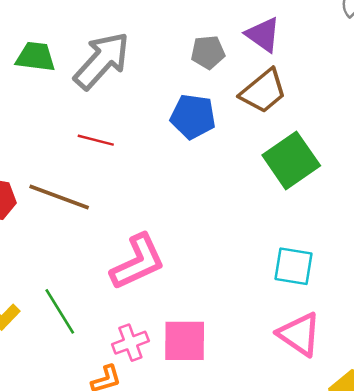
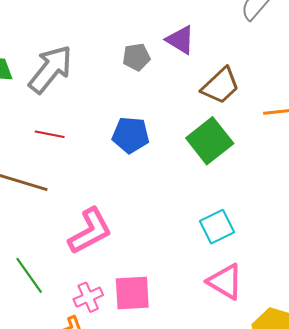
brown trapezoid: (263, 91) -> (220, 86), moved
blue pentagon: (193, 117) -> (131, 135), moved
cyan square: (294, 266) -> (217, 227), turned -32

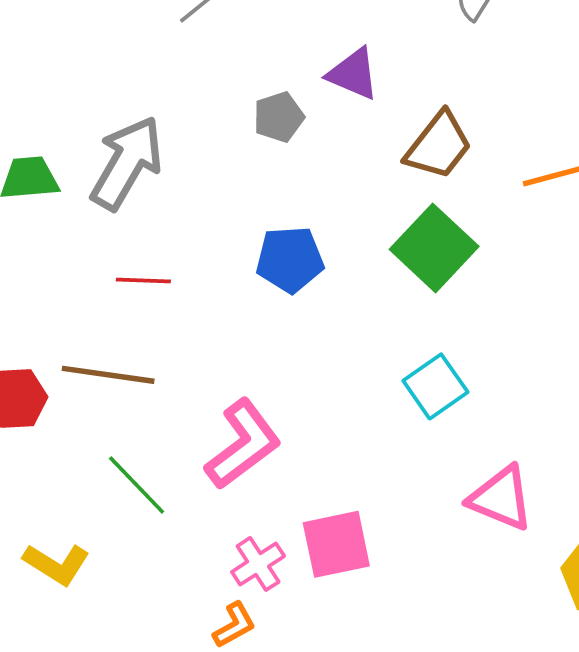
cyan square: (217, 227) -> (435, 386), moved
green line: (29, 275) -> (137, 485), moved

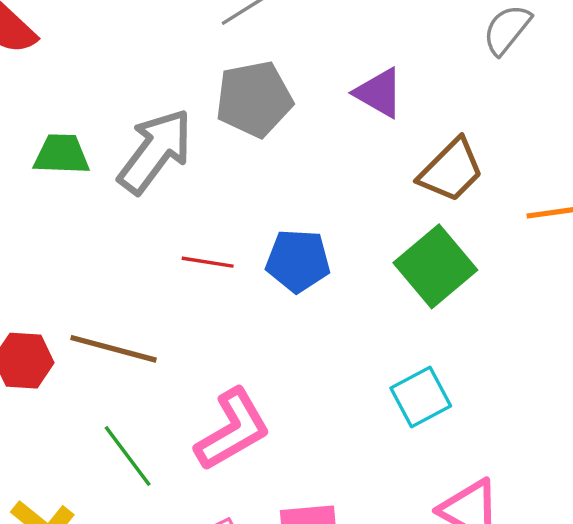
gray pentagon: (279, 117) -> (254, 99), moved, size x1.6
red line: (143, 281) -> (208, 262), moved

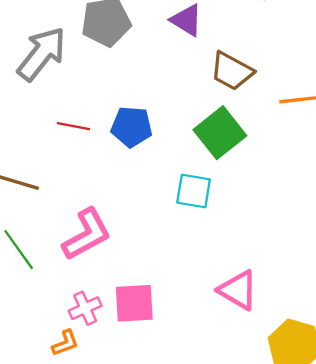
brown trapezoid: (451, 170) -> (232, 71), turned 72
cyan square: (421, 397) -> (194, 191), moved, turned 36

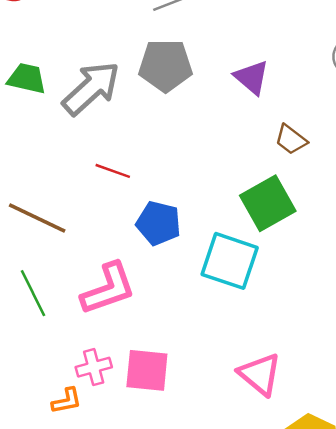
brown trapezoid: (232, 71) -> (291, 140), size x0.7
blue pentagon: (132, 127) -> (158, 223), moved
cyan square: (194, 191) -> (230, 261), size x1.4

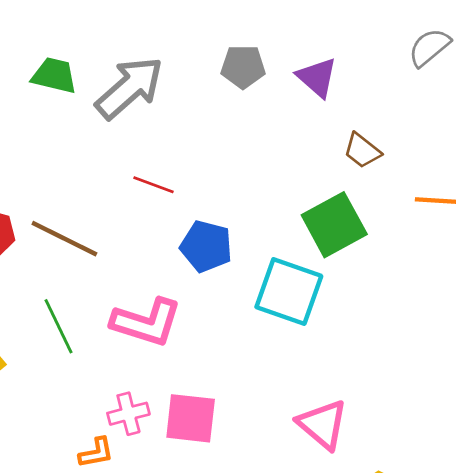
gray pentagon: (166, 65) -> (243, 67), moved, size x0.7
pink L-shape: (108, 289) -> (146, 322), turned 36

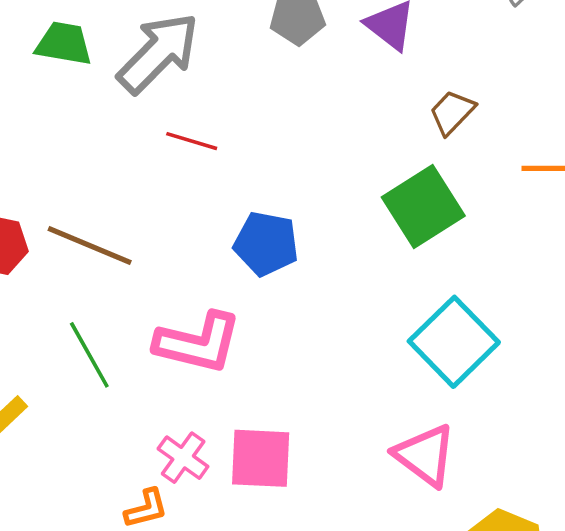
brown trapezoid: (362, 151) -> (452, 112), turned 99
red line: (153, 185) -> (192, 141), moved
cyan square: (289, 292) -> (454, 342), moved, turned 30
pink cross: (128, 414) -> (183, 458), turned -36

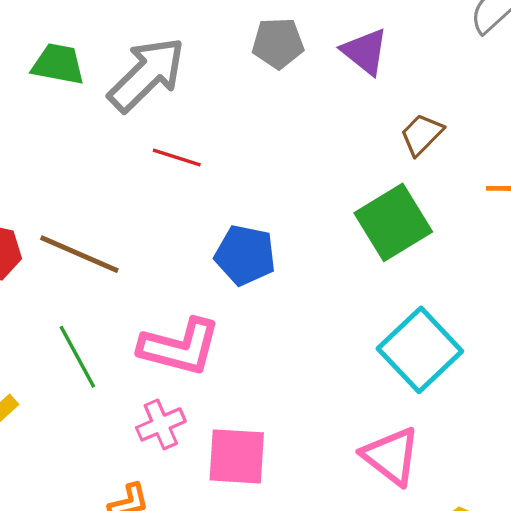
pink cross: (183, 458) -> (161, 424), moved, turned 30

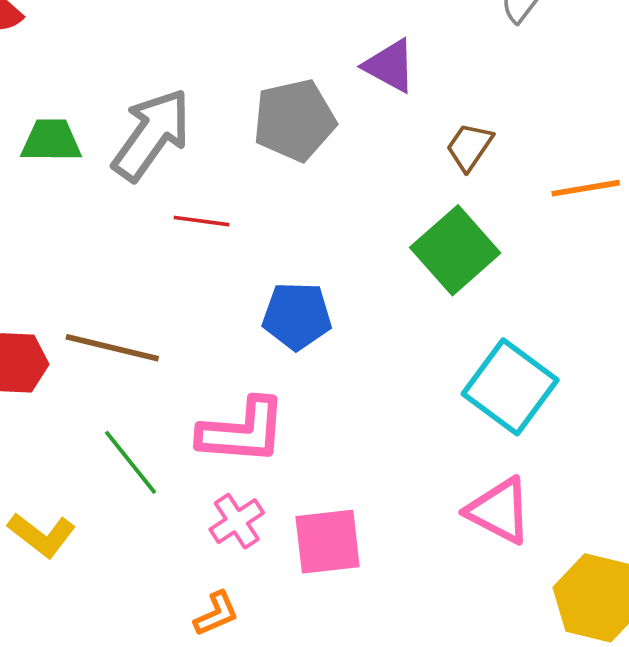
gray pentagon: (278, 43) -> (294, 120), moved, size x1.4

